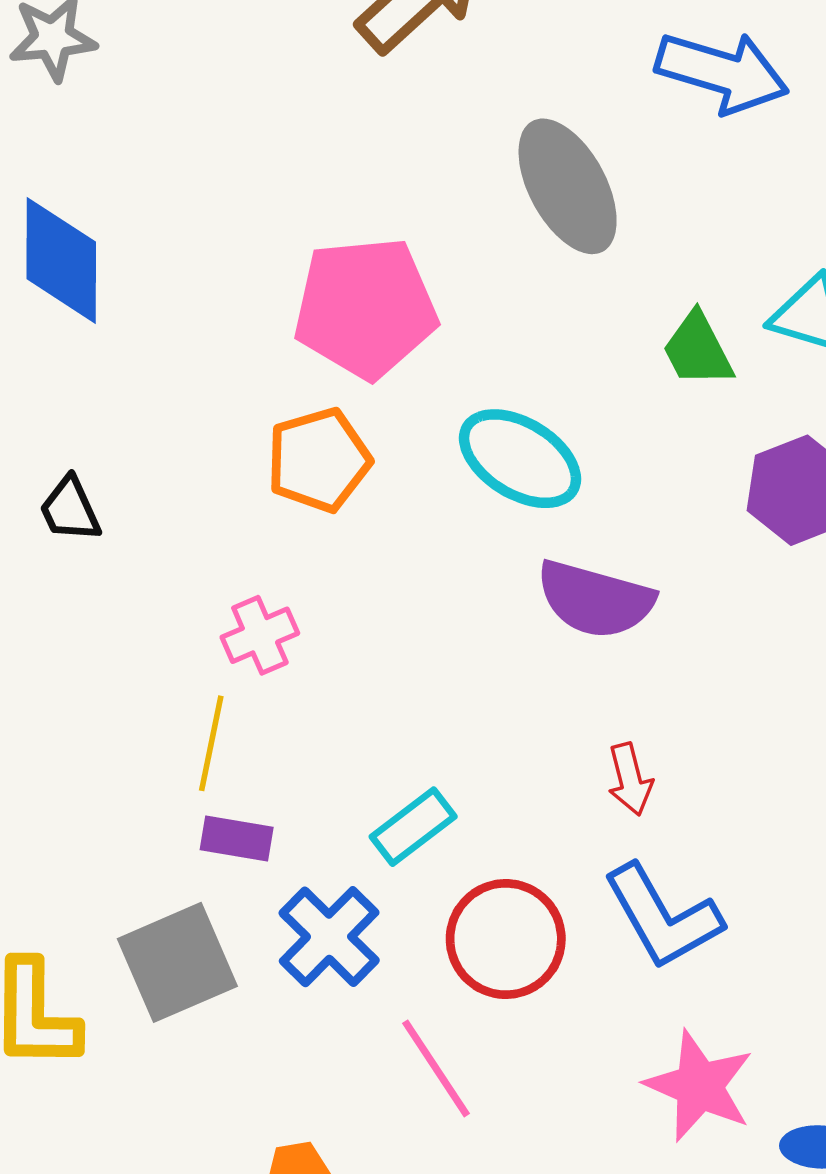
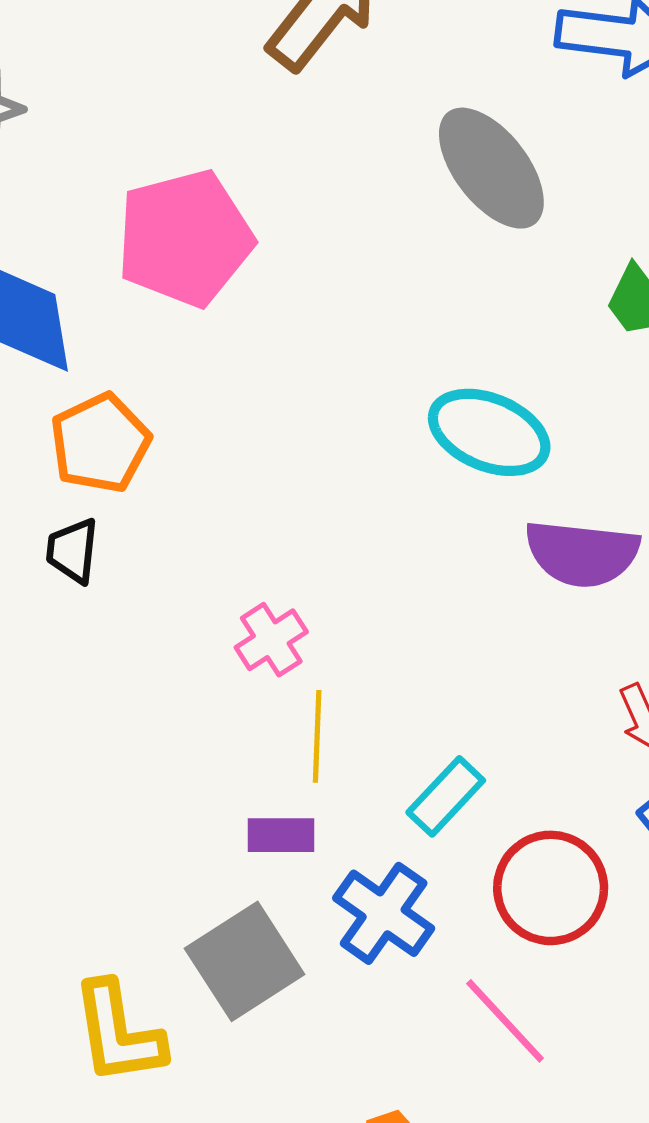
pink pentagon: (365, 308) -> (185, 238), moved
orange pentagon: (319, 460) -> (100, 443), moved
black trapezoid: (70, 509) -> (73, 551), turned 40
yellow line: (211, 743) -> (317, 736), moved

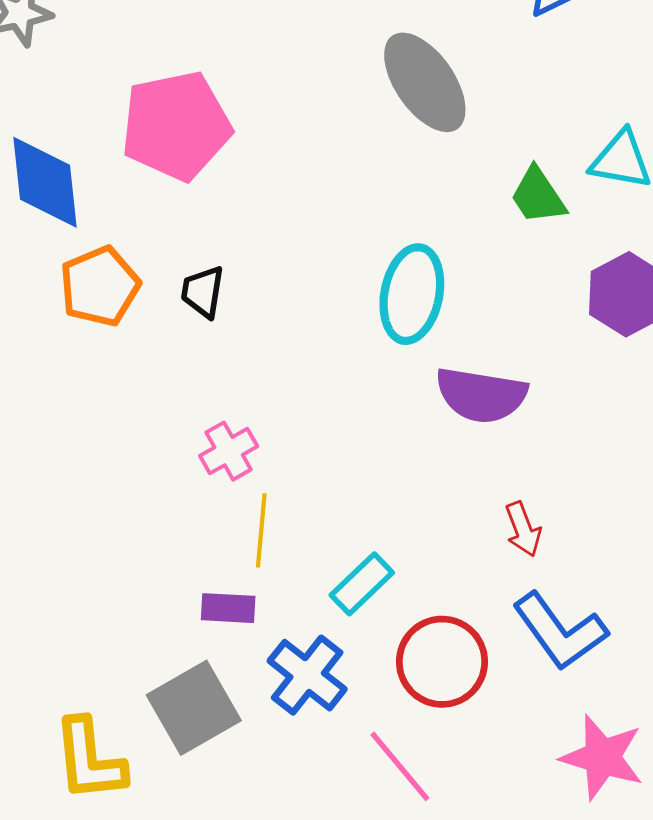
cyan ellipse: (489, 432) -> (412, 294), turned 76
black trapezoid: (73, 551) -> (203, 292), moved

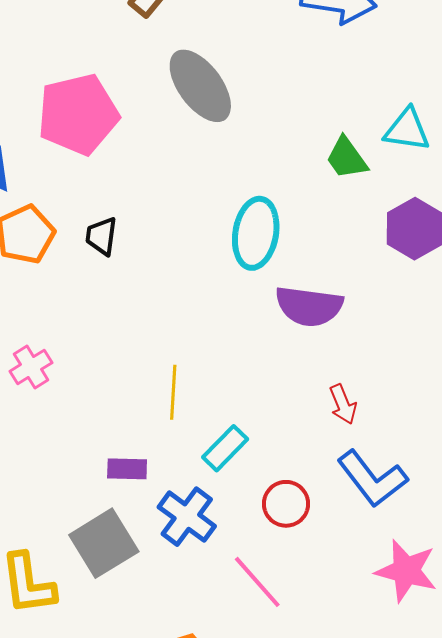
gray ellipse: (425, 82) -> (200, 86), moved
pink cross: (229, 451) -> (31, 367), moved
yellow line: (261, 530) -> (173, 392), moved
red circle: (442, 662) -> (286, 504), size x0.7

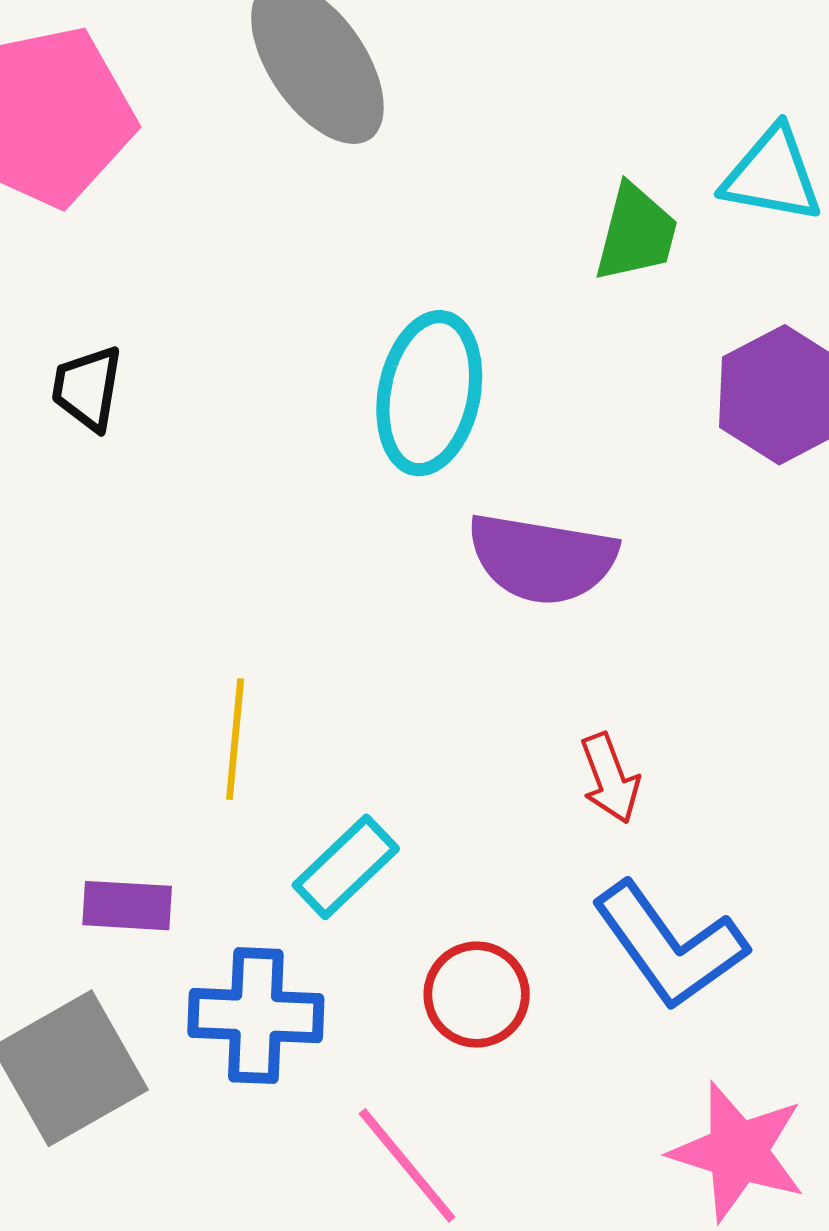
green trapezoid: (347, 158) -> (636, 233), turned -132
blue cross: (187, 517) -> (256, 1016), turned -36

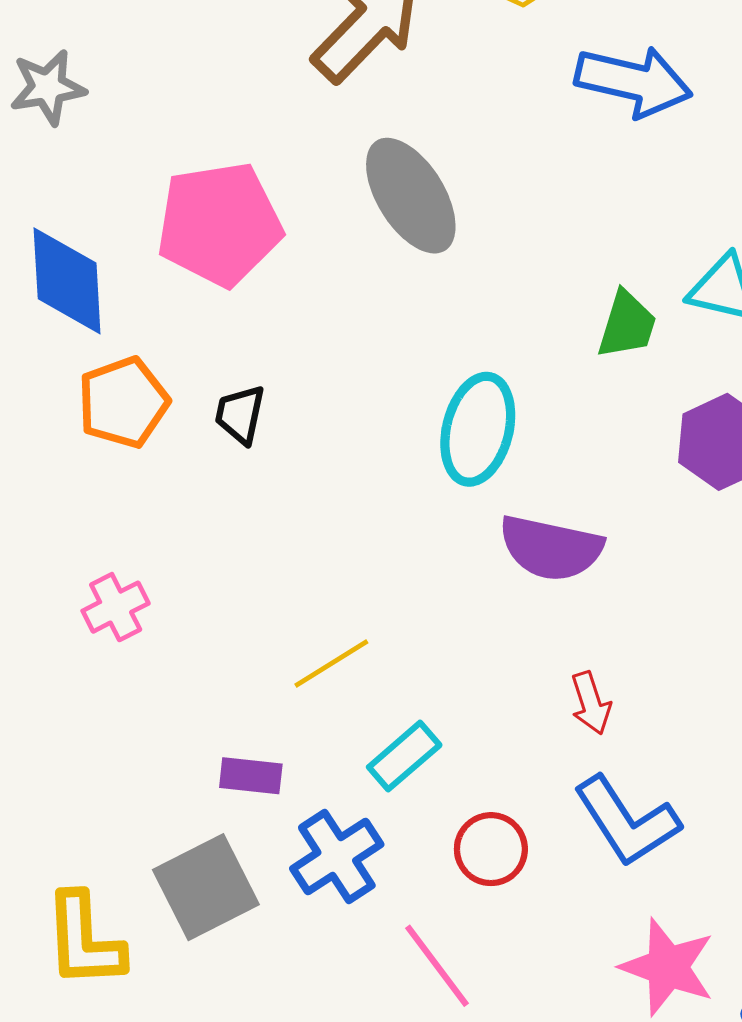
yellow line: (235, 739) -> (331, 664), turned 50
blue cross: (256, 1016) -> (337, 857), turned -38

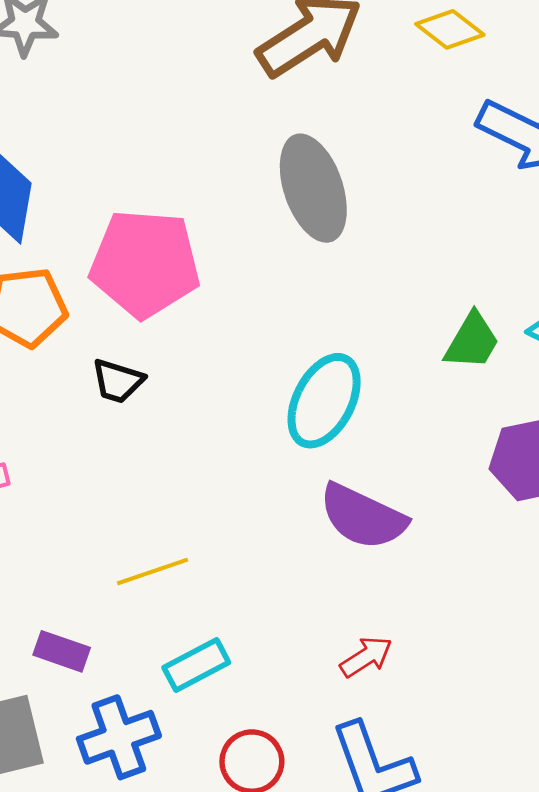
pink pentagon: (219, 224) -> (145, 264), moved
black trapezoid: (240, 415) -> (118, 381), moved, turned -98
red arrow: (591, 703) -> (366, 657), turned -118

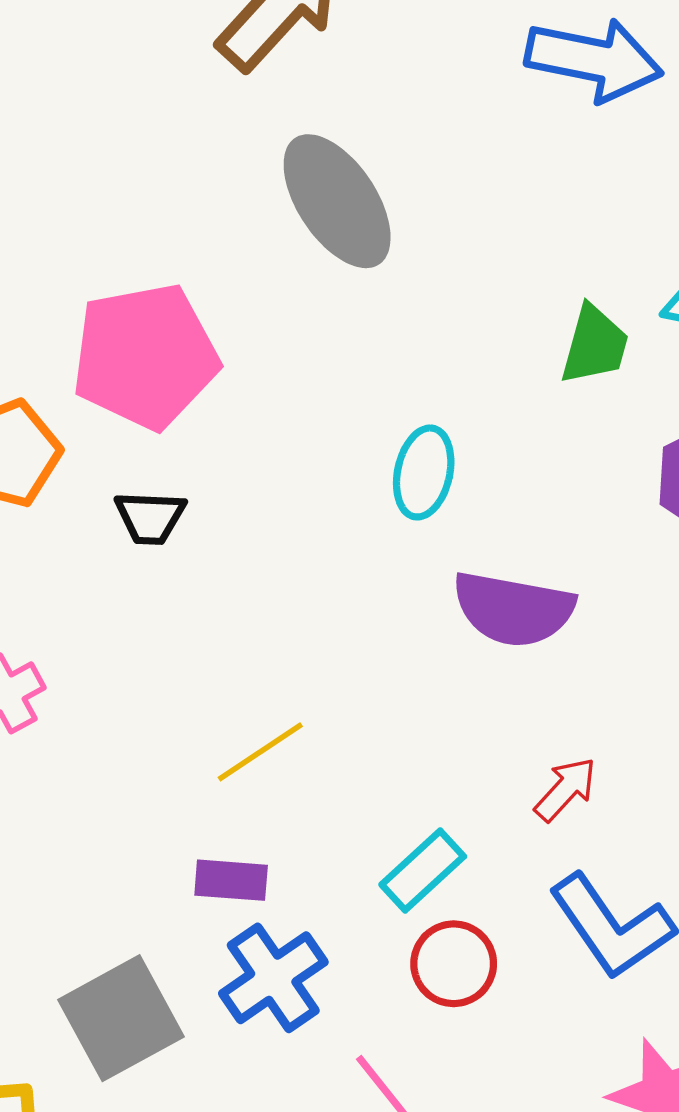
cyan ellipse: (324, 401) -> (424, 472), size x0.7
purple rectangle: (62, 651) -> (231, 880), moved
cyan rectangle: (196, 665) -> (423, 870), moved

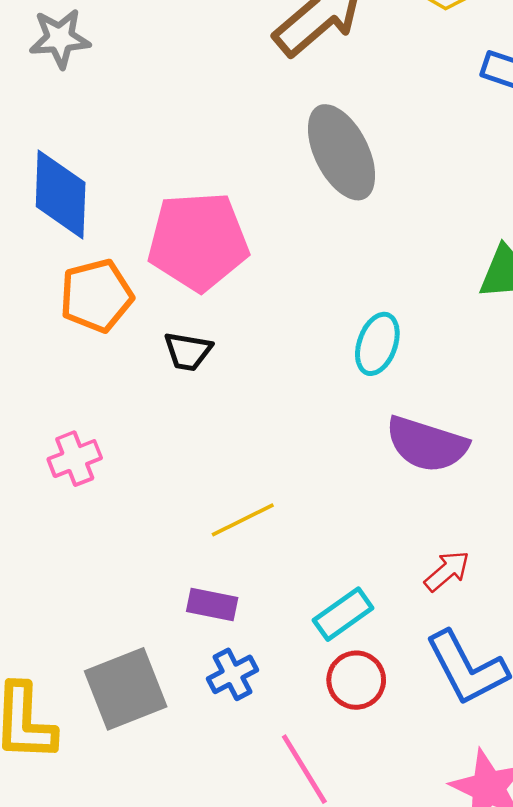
blue cross: (273, 978) -> (233, 674), size x0.7

